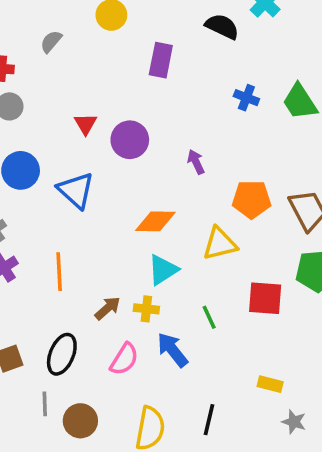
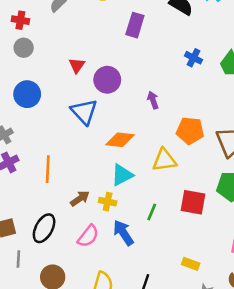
blue triangle: (76, 190) -> (84, 112), moved
green line: (209, 317) -> (152, 212), turned 42
gray line: (45, 404) -> (18, 259), moved

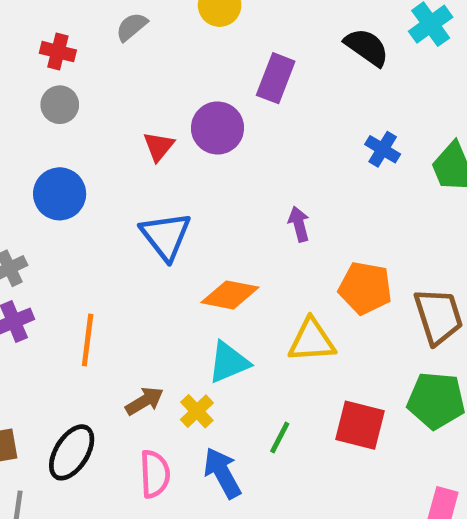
purple circle: (107, 80) -> (218, 128), moved
yellow cross: (108, 202) -> (197, 411), turned 30
pink semicircle: (88, 236) -> (155, 474), turned -45

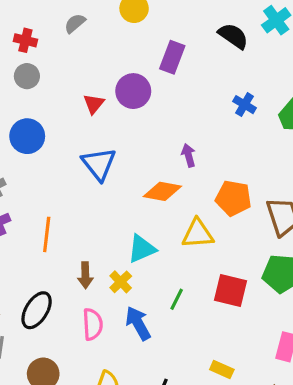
orange diamond: (230, 295) -> (162, 191), moved
brown arrow: (144, 401) -> (85, 275), turned 120

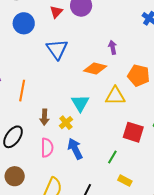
blue circle: (27, 136) -> (24, 23), moved
cyan triangle: (142, 249) -> (80, 103), turned -42
green line: (177, 299) -> (112, 157), moved

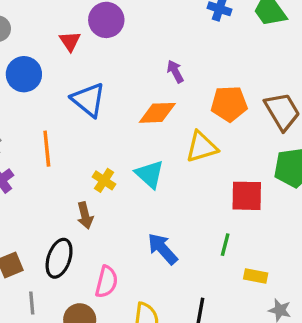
orange line: (22, 91) -> (47, 149), moved
brown arrow: (44, 117) -> (85, 215), moved
yellow cross: (66, 123) -> (104, 180), moved
pink semicircle: (47, 148) -> (106, 282), moved, turned 30

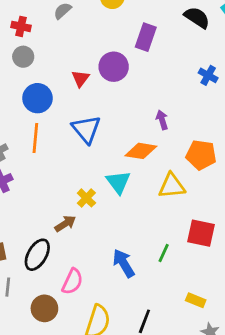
orange line: (47, 149) -> (35, 138), moved
cyan triangle: (150, 174) -> (118, 182), moved
brown arrow: (85, 215) -> (65, 224), turned -120
green line: (225, 245) -> (164, 253), moved

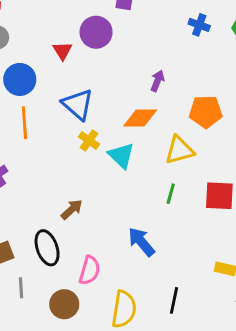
purple arrow: (162, 120) -> (157, 81), turned 48
yellow cross: (86, 198) -> (89, 140), moved
green line: (164, 253) -> (171, 194), moved
black ellipse: (37, 255) -> (47, 248), turned -40

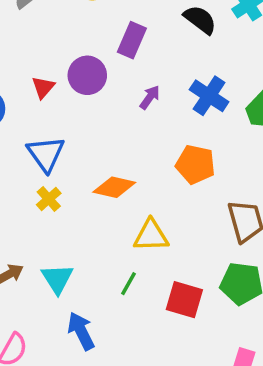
blue cross: (199, 25) -> (209, 96), size x1.5
purple arrow: (157, 81) -> (150, 97), moved
orange pentagon: (206, 112) -> (195, 164), moved
cyan triangle: (121, 155) -> (57, 279), moved

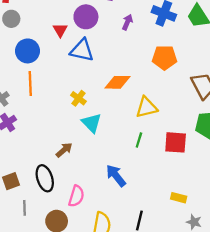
blue triangle: (46, 154) -> (82, 50), moved, turned -30
cyan triangle: (57, 279) -> (92, 123), moved

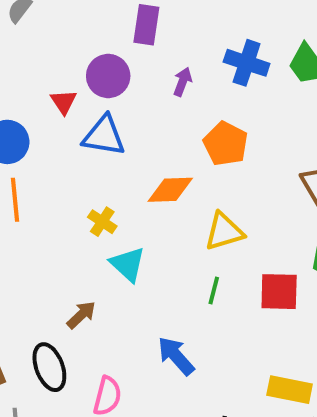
orange pentagon: (164, 58) -> (226, 144), moved, turned 30
yellow rectangle: (179, 198) -> (290, 390), size x1.5

